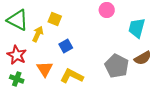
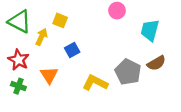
yellow L-shape: (72, 76) -> (95, 83), moved

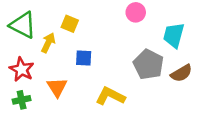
blue square: (72, 50) -> (84, 58), turned 32
gray pentagon: (128, 72) -> (148, 64), moved
green cross: (18, 86) -> (22, 100), turned -32

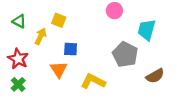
green triangle: (23, 25) -> (19, 21), size x0.6
brown semicircle: (181, 73) -> (155, 76), moved
orange triangle: (57, 87) -> (59, 69), moved
green cross: (22, 100) -> (18, 84), turned -32

